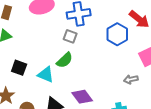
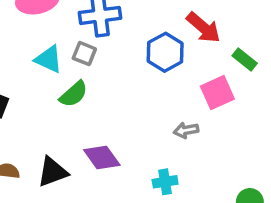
cyan triangle: (46, 75) -> (49, 59), moved

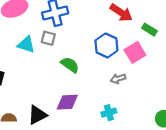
blue hexagon: (165, 52) -> (106, 45), moved
green semicircle: (74, 94) -> (70, 65), moved, turned -96
purple diamond: (102, 157) -> (67, 102), turned -50

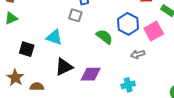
cyan triangle: (26, 44) -> (54, 37), moved
green semicircle: (70, 65) -> (104, 37), moved
black triangle: (37, 115) -> (64, 67), moved

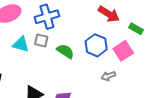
cyan triangle: (54, 37) -> (21, 44), moved
green semicircle: (104, 37) -> (65, 51), moved

